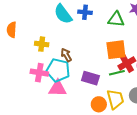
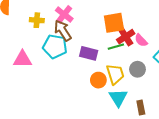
brown arrow: (66, 55) -> (63, 30), size x1.5
pink cross: (39, 73) -> (64, 14), moved, turned 30
pink triangle: (57, 88) -> (22, 59), moved

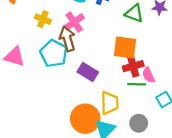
green line: (116, 47) -> (137, 84), moved
gray circle: (137, 69) -> (139, 123), moved
orange circle: (98, 80) -> (85, 119), moved, size x1.6

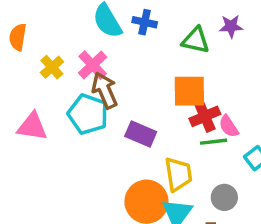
yellow cross: (43, 19) -> (52, 67), moved, turned 35
pink cross: (74, 22) -> (93, 65), moved

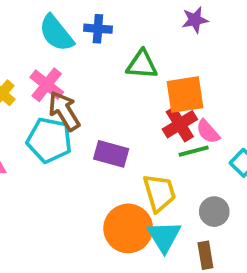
green triangle: (196, 40) -> (142, 64), moved
orange square: (189, 91) -> (185, 95), moved

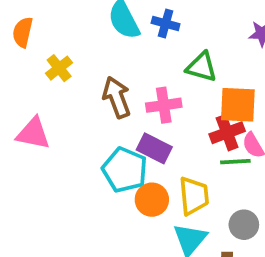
pink cross: (47, 85) -> (164, 105), moved, turned 32
cyan pentagon: (49, 140) -> (125, 170), moved
orange circle: (128, 228) -> (152, 200), moved, size x0.7

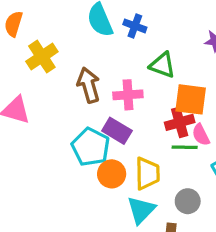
yellow cross: (59, 68) -> (42, 57), size x1.4

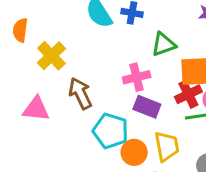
green triangle: (162, 65) -> (164, 44), turned -30
brown arrow: (89, 85) -> (80, 93), moved
purple rectangle: (117, 131) -> (147, 107), moved

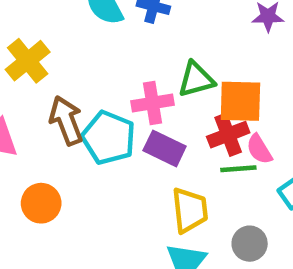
green triangle: (164, 44) -> (196, 80), moved
cyan pentagon: (111, 131) -> (109, 138), moved
orange circle: (134, 152) -> (41, 203), moved

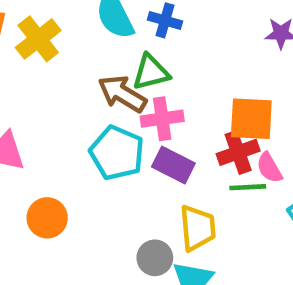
yellow cross: (28, 61) -> (38, 39), moved
green triangle: (196, 80) -> (151, 72), moved
brown arrow: (66, 121) -> (122, 94), moved, turned -39
gray circle: (250, 244) -> (155, 258), moved

